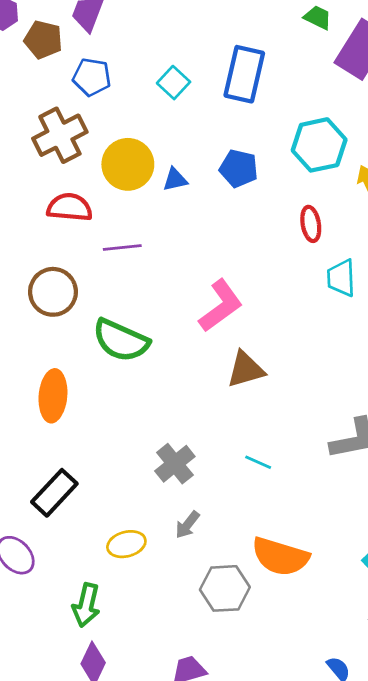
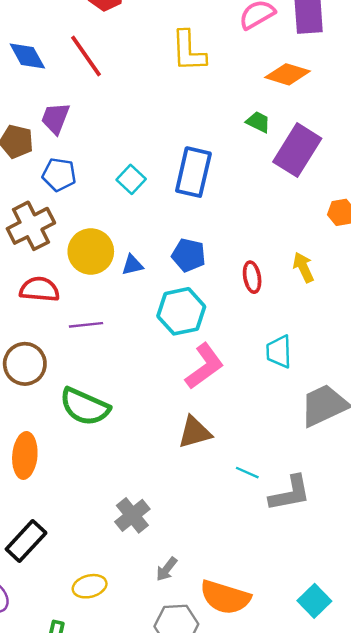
cyan hexagon: (319, 145) -> (181, 311), moved
red ellipse: (311, 224) -> (252, 277), moved
pink L-shape: (221, 306) -> (204, 366), moved
cyan line: (258, 462) -> (247, 473), moved
gray arrow: (187, 525) -> (167, 569), moved

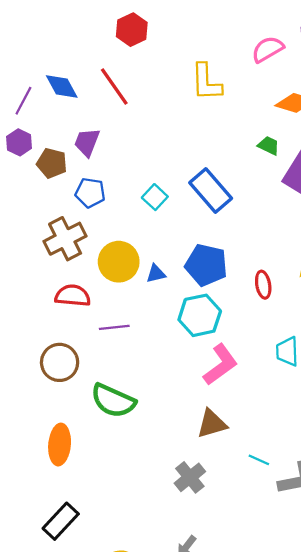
blue rectangle: (193, 172) -> (211, 191), turned -54
blue pentagon: (189, 255) -> (206, 265), size x1.4
gray cross: (132, 515) -> (190, 477), moved

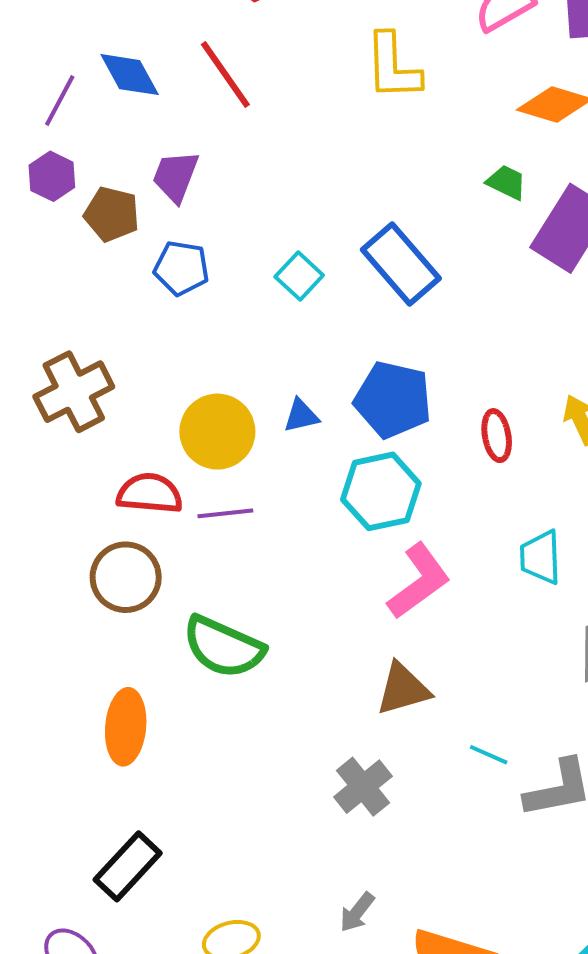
brown cross: (65, 239) -> (74, 392), moved
yellow circle: (119, 262) -> (217, 432), moved
red semicircle: (73, 296) -> (150, 493), moved

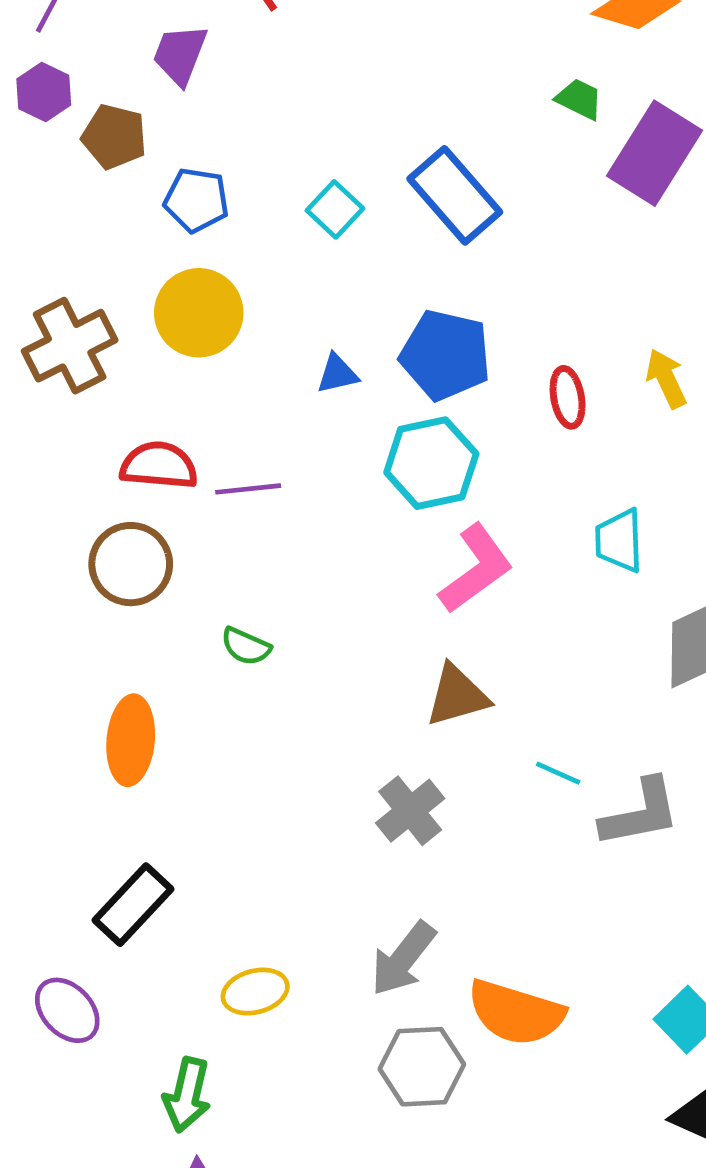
purple trapezoid: (176, 176) -> (180, 54), moved
yellow circle: (217, 432) -> (199, 313), moved
green semicircle: (223, 647) -> (246, 646), size x0.5
gray arrow: (357, 912) -> (403, 959), size x1.6

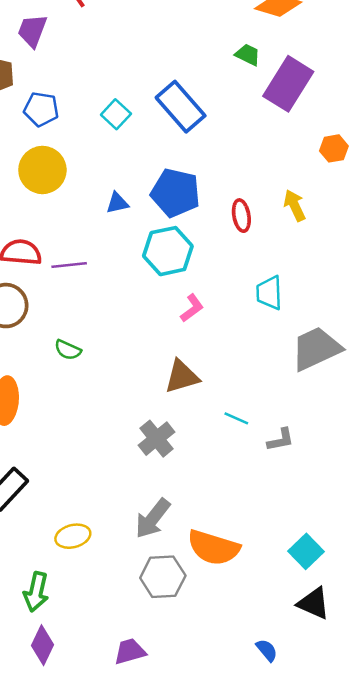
pink L-shape: (476, 569) -> (192, 308), size x0.6
gray L-shape: (640, 813) -> (281, 440), size x0.6

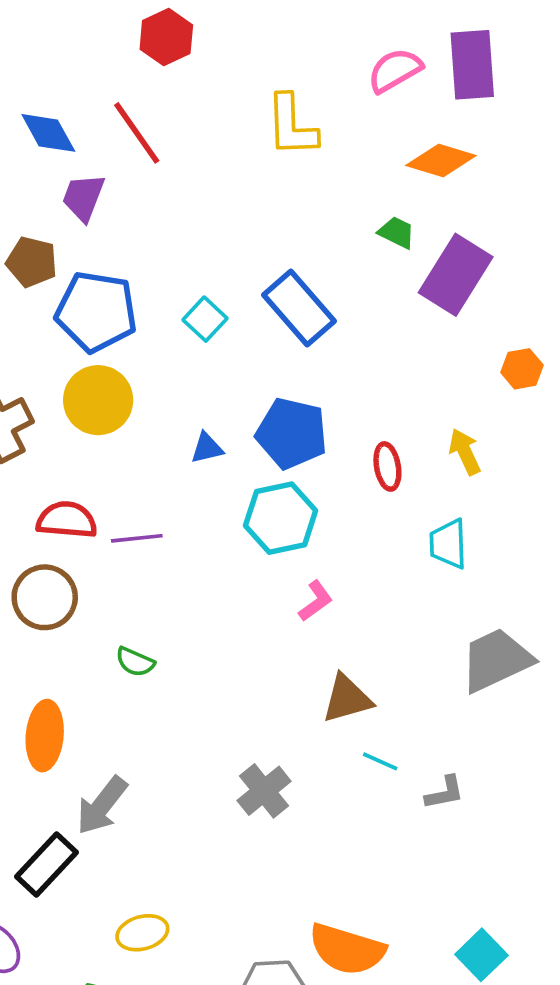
blue pentagon: (41, 109) -> (96, 312), size x1.6
cyan trapezoid: (269, 293) -> (448, 544), moved
brown triangle: (182, 377) -> (347, 699), moved
gray arrow: (153, 518) -> (102, 806), moved

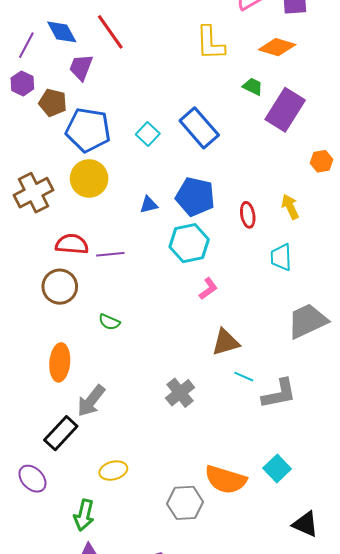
yellow L-shape: (292, 126) -> (210, 43), moved
gray L-shape: (445, 793) -> (279, 394), size x1.6
cyan square: (481, 955) -> (277, 469), moved

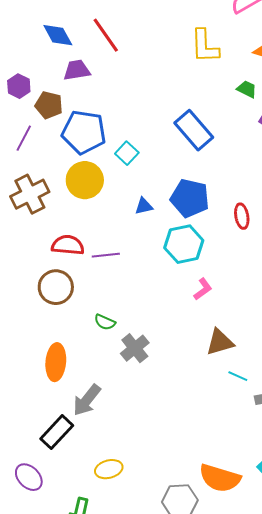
purple line: (26, 45) -> (24, 138), moved
purple trapezoid: (81, 67) -> (77, 70), turned 60
cyan square: (148, 134) -> (127, 153), moved
gray cross: (180, 393) -> (135, 348), moved

